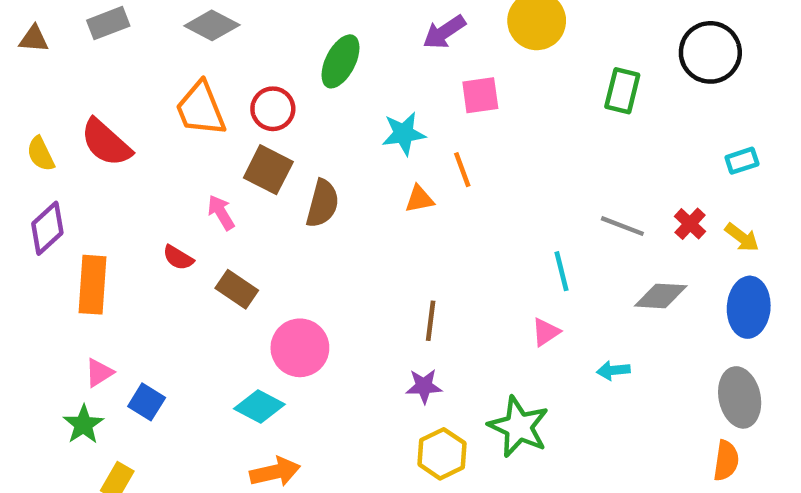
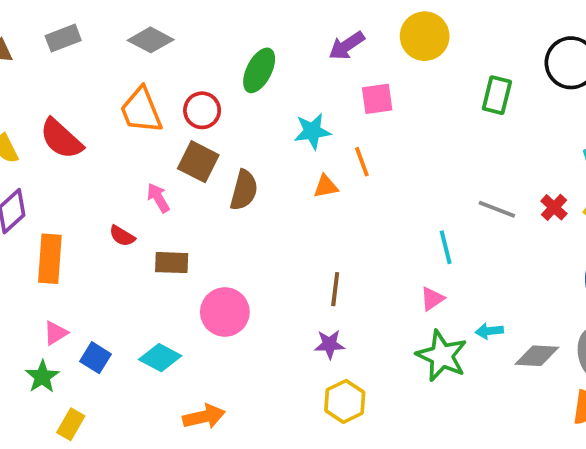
brown rectangle: (237, 289) -> (172, 263), turned -32
gray diamond: (661, 296) -> (537, 356), moved
cyan diamond: (259, 406) -> (160, 358), moved
green star: (519, 427) -> (442, 356), moved

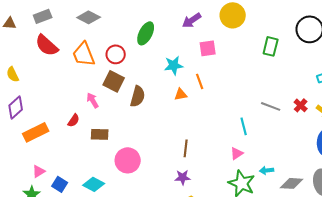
red semicircle: (61, 139) -> (47, 45), moved
red semicircle: (122, 236) -> (74, 120), turned -88
orange rectangle: (50, 259) -> (36, 132), turned 60

